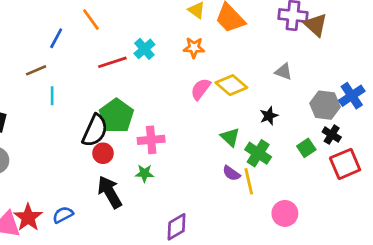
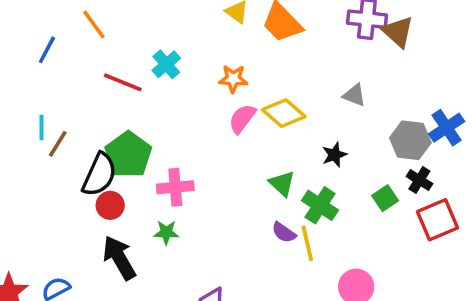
orange star: (194, 48) -> (233, 79), moved
red line: (112, 62) -> (123, 82), turned 40
brown line: (36, 70) -> (58, 144), moved, turned -35

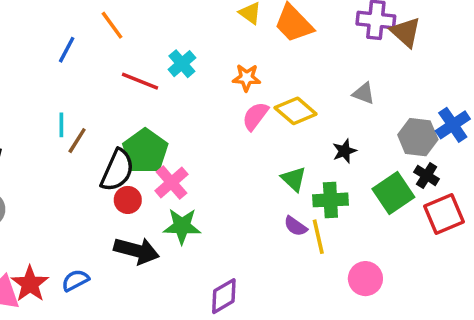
pink cross: (175, 187) -> (171, 182), moved, turned -36
green square: (385, 198) -> (393, 193), size x1.6
green cross: (320, 205) -> (330, 200), turned -36
green star: (166, 232) -> (182, 226), size x1.5
black arrow: (119, 258) -> (137, 251), turned 135

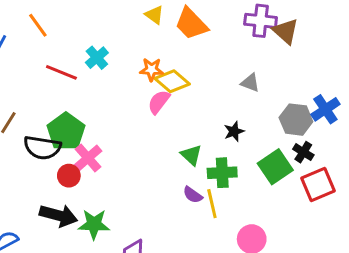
yellow diamond: (296, 111) -> (172, 81), moved
black semicircle: (117, 170) -> (42, 148), turned 75
red circle: (128, 200) -> (69, 176), moved
green star: (182, 226) -> (94, 224), moved

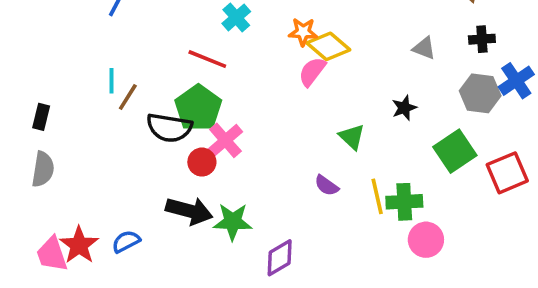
red line: (61, 72) -> (207, 59), moved
black cross: (303, 152) -> (482, 39), moved, turned -36
green cross: (222, 173) -> (404, 202), moved
purple semicircle: (193, 195) -> (327, 186), moved

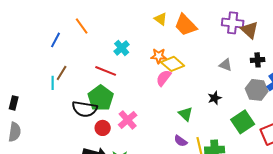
brown line: (128, 97) -> (62, 73), moved
pink cross: (225, 140) -> (128, 120), moved
purple semicircle: (327, 186) -> (181, 141), moved

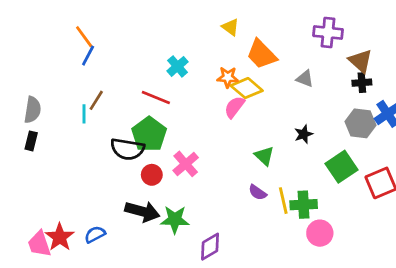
orange trapezoid: (186, 25) -> (262, 54), moved
orange line: (82, 26) -> (84, 37), moved
brown triangle: (250, 30) -> (360, 61), moved
gray triangle: (226, 65) -> (305, 79), moved
gray semicircle: (15, 132) -> (33, 110), moved

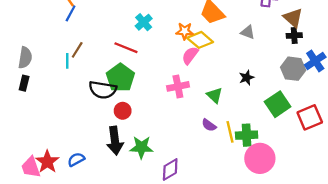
pink cross: (186, 164) -> (178, 86), moved, turned 30
black arrow: (142, 211) -> (115, 141), turned 68
pink circle: (320, 233) -> (260, 158), size x1.4

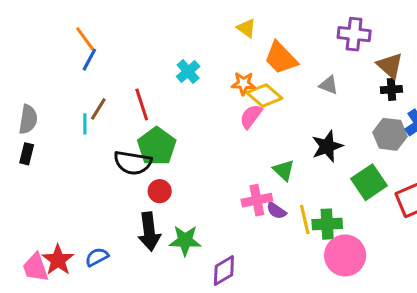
red line: (126, 48) -> (142, 104), moved, turned 50
black star: (247, 78) -> (327, 146), size x1.5
pink cross: (178, 86) -> (257, 200), moved

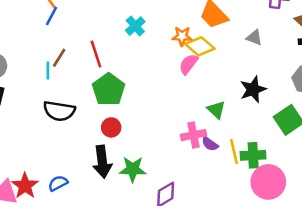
black semicircle: (133, 163) -> (59, 111), moved

